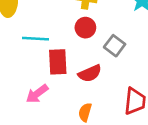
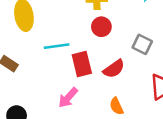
gray square: (115, 46) -> (142, 44), moved
orange semicircle: (85, 112) -> (116, 106), turned -30

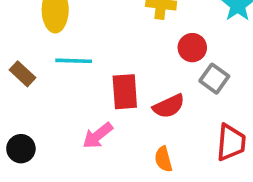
red circle: (101, 27) -> (192, 48), moved
cyan line: (57, 46) -> (74, 61), moved

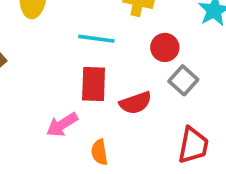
cyan line: (74, 61) -> (96, 39), moved
orange semicircle: (163, 159) -> (99, 152), moved

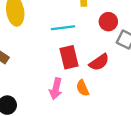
pink arrow: (62, 125) -> (56, 89), turned -30
orange semicircle: (99, 152) -> (83, 88), moved

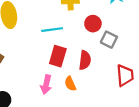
red rectangle: (69, 57) -> (58, 56), turned 30
red semicircle: (99, 62) -> (85, 60), turned -48

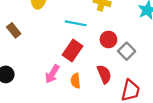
red circle: (93, 24) -> (108, 39), moved
red semicircle: (85, 60) -> (104, 74), moved, turned -48

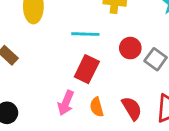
red semicircle: (104, 74) -> (132, 108), moved

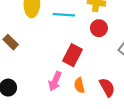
cyan line: (85, 34) -> (64, 15), moved
red circle: (130, 48) -> (99, 28), moved

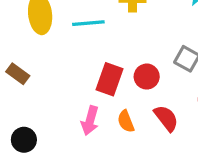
red circle: (99, 28) -> (147, 77), moved

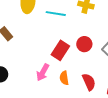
red circle: (147, 77) -> (84, 44), moved

